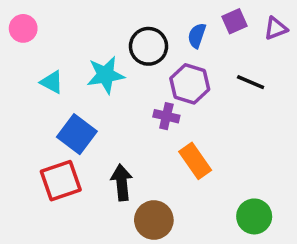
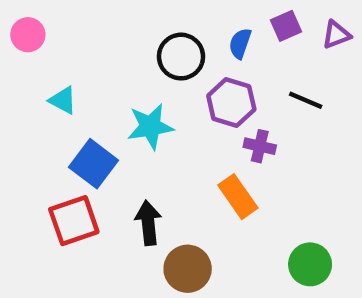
cyan star: (106, 75) -> (150, 127), moved
purple cross: (166, 116) -> (260, 146), moved

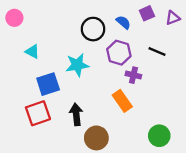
blue semicircle: (240, 43) -> (123, 22), turned 112
blue square: (94, 164) -> (48, 84), turned 35

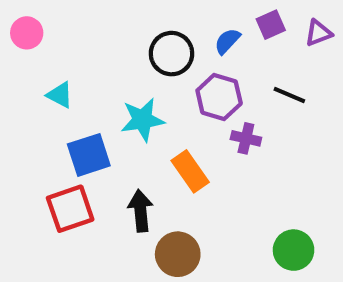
blue semicircle: (123, 22) -> (227, 41), turned -88
orange rectangle: (122, 101) -> (190, 171), moved

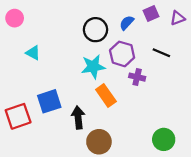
cyan star: (143, 120) -> (93, 67), moved
blue square: (89, 155) -> (49, 101), moved
red square: (70, 209) -> (18, 116), moved

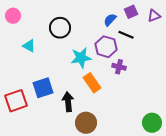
black circle: (96, 30) -> (60, 28), moved
black line: (161, 53) -> (126, 35), moved
green circle: (164, 139) -> (152, 123), moved

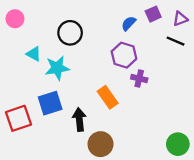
black line: (126, 35) -> (176, 41), moved
cyan star: (81, 58) -> (57, 68), moved

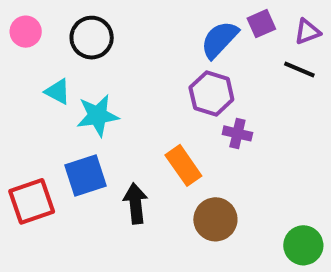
blue semicircle: (129, 23) -> (219, 40), size x1.5
black circle: (70, 33) -> (92, 38), moved
brown circle: (101, 144) -> (215, 219), moved

